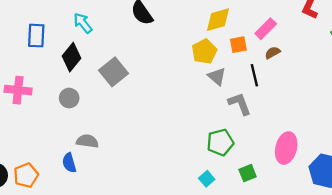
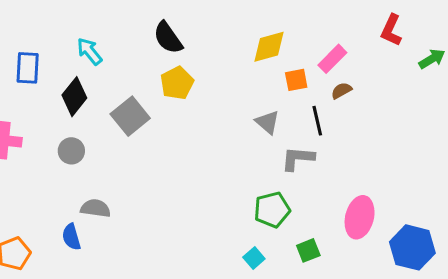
yellow pentagon: (204, 51) -> (177, 83), moved
gray L-shape: (240, 104) -> (298, 158), turned -65

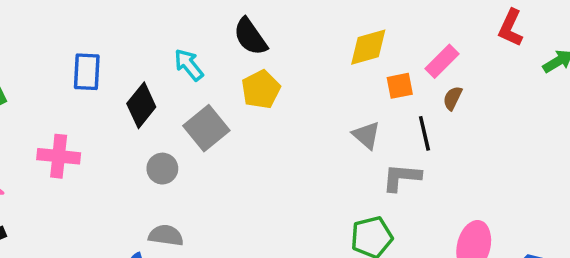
cyan arrow: (89, 51) -> (189, 65), moved
brown semicircle: (341, 91) -> (453, 98), turned -35
gray circle: (71, 151) -> (162, 169), moved

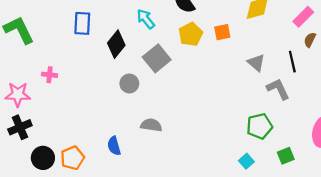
orange square: (400, 86) -> (222, 32), moved
pink cross: (59, 156) -> (49, 75), moved, size x0.6
gray L-shape: (402, 177) -> (278, 89), turned 60
gray semicircle: (166, 235) -> (151, 125), moved

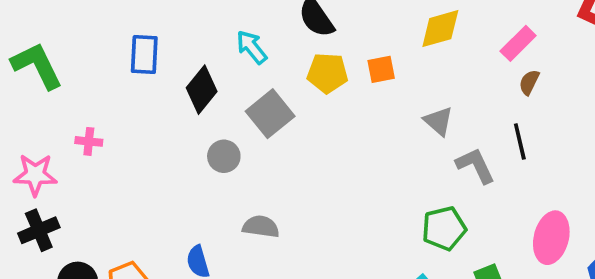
yellow pentagon: (191, 34) -> (327, 73), turned 30
black line: (292, 62) -> (520, 141), moved

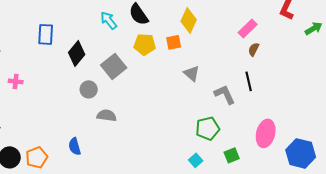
yellow diamond: (440, 29) -> (189, 20), moved, turned -50
cyan arrow: (252, 47) -> (109, 20), moved
gray triangle: (438, 121) -> (192, 73), moved
gray semicircle: (261, 227) -> (107, 115), moved

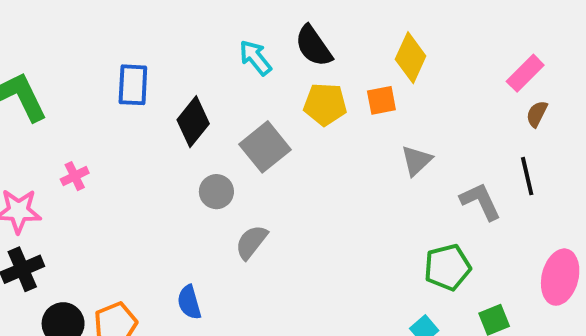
gray triangle: (192, 73) -> (416, 161), turned 36
pink cross: (16, 81) -> (75, 176), turned -32
gray semicircle: (107, 115) -> (251, 242), turned -60

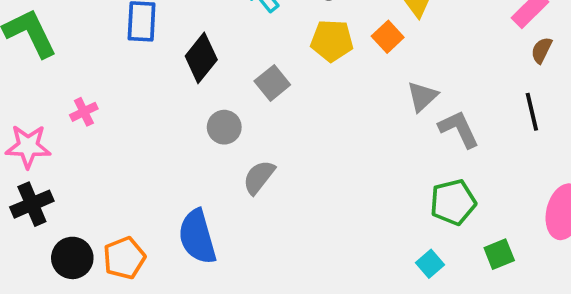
orange square: (381, 100) -> (388, 37), turned -32
gray square: (265, 147) -> (272, 83), size x0.7
gray L-shape: (481, 201) -> (459, 129), moved
blue semicircle: (189, 302) -> (197, 237), size x1.6

